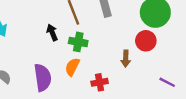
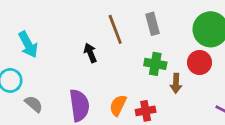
green cross: (78, 42) -> (155, 64), moved
orange semicircle: (72, 67) -> (118, 105), moved

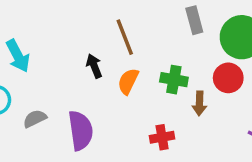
gray rectangle: (153, 24) -> (194, 20), moved
gray semicircle: (34, 104) -> (35, 119), moved, turned -66
orange semicircle: (118, 105) -> (128, 81), moved

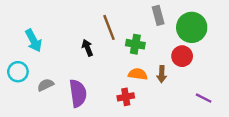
green cross: (174, 80) -> (135, 44), moved
orange semicircle: (128, 81) -> (138, 74), moved, turned 72
red cross: (162, 137) -> (126, 97), moved

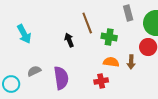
cyan circle: (18, 72) -> (11, 84), moved

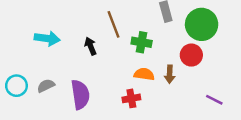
cyan arrow: (24, 34) -> (47, 38), moved, turned -54
cyan circle: (11, 84) -> (16, 86), moved

